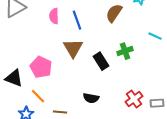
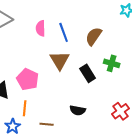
brown semicircle: (114, 13) -> (94, 36), moved
green cross: (125, 51) -> (112, 63), turned 35
orange line: (38, 96) -> (25, 108), turned 49

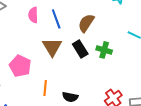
black rectangle: (88, 73) -> (80, 49), moved
orange line: (25, 108) -> (45, 88), moved

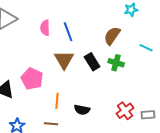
brown semicircle: (86, 23) -> (112, 36), moved

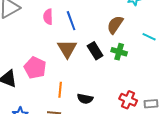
red cross: (125, 111) -> (128, 100), turned -30

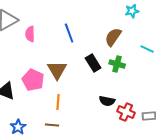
pink semicircle: (48, 17) -> (30, 34), moved
brown triangle: (67, 49) -> (57, 70), moved
black semicircle: (85, 99) -> (107, 101), moved

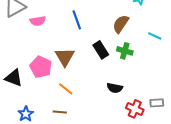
pink semicircle: (30, 34) -> (38, 21), turned -98
orange line: (58, 102) -> (66, 89), turned -56
red cross: (126, 112) -> (135, 109), moved

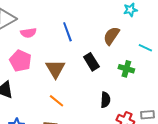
green cross: (125, 51) -> (126, 69), moved
pink pentagon: (41, 67) -> (20, 61), moved
black semicircle: (115, 88) -> (105, 100), turned -98

